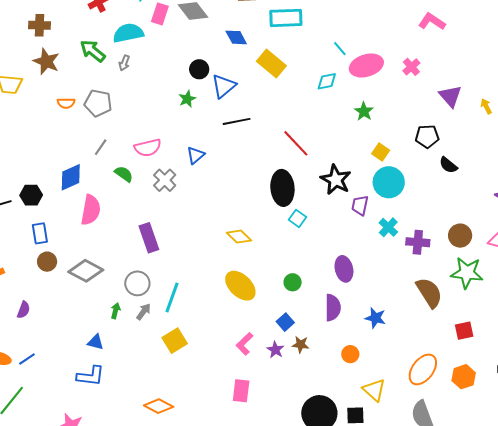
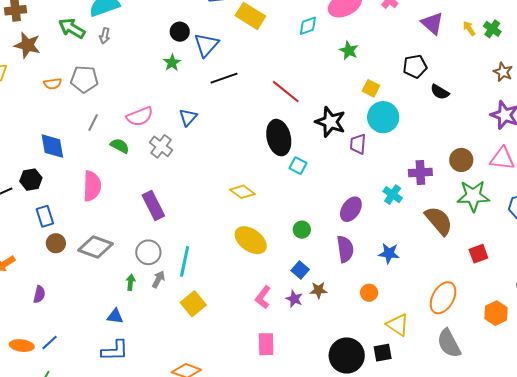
blue diamond: (71, 177) -> (52, 146), moved, turned -68
cyan cross: (388, 227) -> (393, 195), moved
purple ellipse: (344, 269) -> (351, 209), turned 55
orange hexagon: (464, 377) -> (496, 313), moved

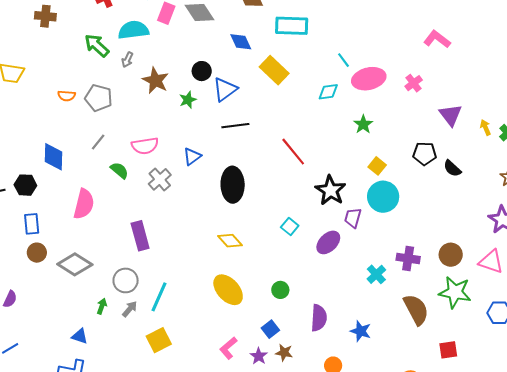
brown star: (27, 45) -> (156, 80), moved
black semicircle: (440, 92) -> (452, 168), moved
black ellipse: (279, 138) -> (233, 185), moved
purple ellipse: (351, 209) -> (328, 242), moved

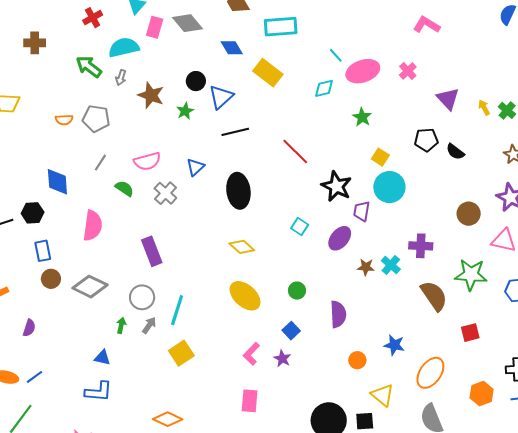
brown circle: (451, 255) -> (469, 214), moved
blue star: (361, 331) -> (394, 345), moved
brown star: (284, 353) -> (366, 267), moved

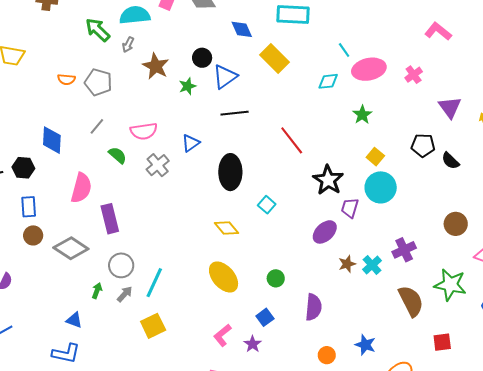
cyan square: (300, 226) -> (267, 205), moved
purple cross: (421, 246) -> (404, 250), turned -35
purple rectangle: (152, 251) -> (110, 219), moved
brown star: (366, 267) -> (347, 264), turned -30

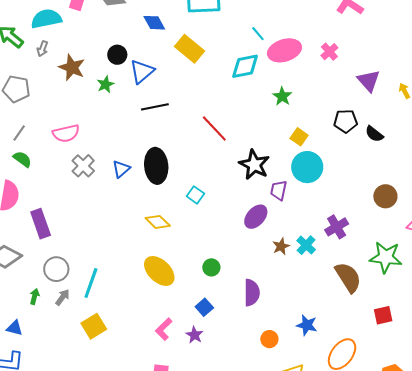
cyan diamond: (328, 81) -> (245, 66), size x1.4
blue triangle: (191, 143) -> (121, 169), moved
green semicircle: (118, 155) -> (22, 159), moved

